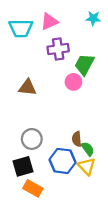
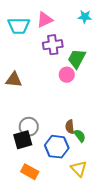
brown triangle: (27, 87) -> (14, 80), moved
black square: (23, 166) -> (23, 140), moved
yellow triangle: (87, 166) -> (79, 169), moved

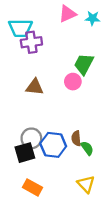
pink triangle: (45, 20) -> (67, 14), moved
purple cross: (53, 45) -> (31, 42), moved
brown triangle: (14, 80) -> (35, 87), moved
blue hexagon: (57, 147) -> (53, 145), moved

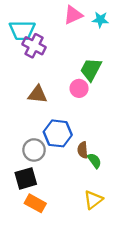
purple cross: (31, 42) -> (34, 46), turned 35
blue hexagon: (53, 145) -> (58, 133), moved
black square: (25, 153) -> (26, 178), moved
yellow triangle: (86, 184) -> (93, 200), turned 36

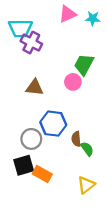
orange rectangle: (35, 203) -> (42, 174), moved

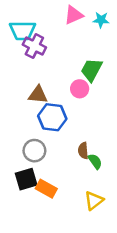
blue hexagon: (53, 124) -> (52, 117), moved

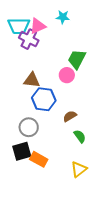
pink triangle: (74, 15) -> (38, 26), moved
cyan star: (101, 20) -> (63, 17), moved
brown semicircle: (83, 151) -> (70, 116), moved, turned 64

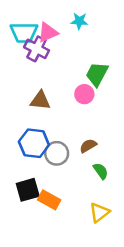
blue hexagon: (44, 99) -> (34, 143), moved
gray circle: (29, 127) -> (57, 153), moved

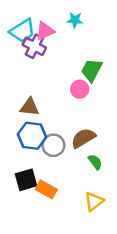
cyan trapezoid: (24, 32) -> (22, 31), turned -32
brown triangle: (40, 100) -> (30, 107), moved
brown semicircle: (88, 146) -> (83, 138), size x1.5

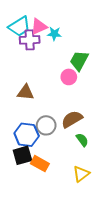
cyan star: (75, 20) -> (54, 34), moved
purple cross: (34, 46) -> (30, 40), turned -30
blue hexagon: (32, 136) -> (27, 135), moved

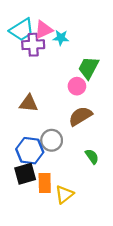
brown semicircle: (72, 119) -> (80, 116), moved
orange rectangle: (40, 164) -> (45, 183), turned 60
yellow triangle: (81, 174) -> (64, 194), moved

